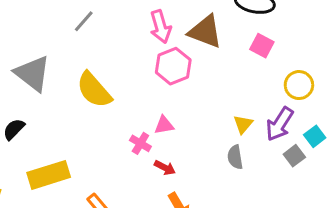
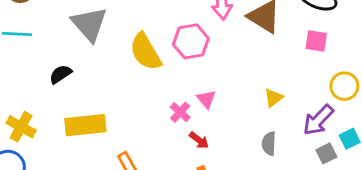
pink square: (262, 46) -> (316, 41), turned -30
pink hexagon: (173, 66) -> (191, 41), moved
yellow triangle: (243, 124) -> (274, 98), moved
pink triangle: (164, 125) -> (206, 99), turned 48

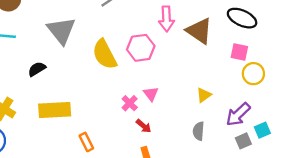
yellow circle: (344, 86) -> (253, 74), moved

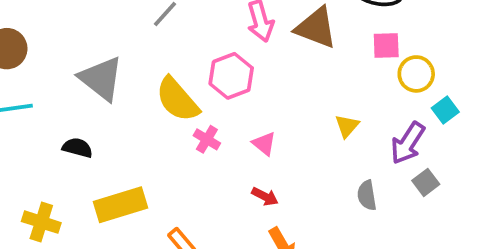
black semicircle: (37, 69) -> (77, 148), turned 60
pink cross: (130, 103) -> (207, 139), moved
cyan square: (262, 130) -> (445, 110), moved
gray semicircle: (198, 131) -> (367, 195), moved

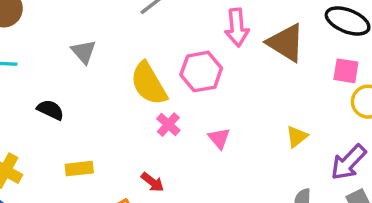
gray triangle: (101, 79) -> (84, 52), size x0.6
red arrow: (265, 196) -> (152, 182), moved
yellow rectangle: (120, 205) -> (79, 169), size x0.6

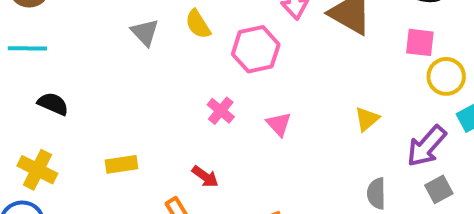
gray triangle: (84, 52) -> (145, 32), moved
yellow semicircle: (149, 84) -> (198, 24), moved, size x0.6
black semicircle: (50, 110) -> (53, 104), moved

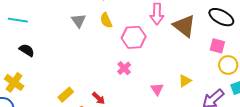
pink cross: (221, 111) -> (124, 68), moved
pink triangle: (279, 124) -> (157, 89), moved
yellow rectangle: (122, 164) -> (66, 95), moved, turned -42

